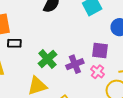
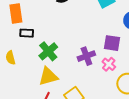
green cross: (47, 59) -> (48, 51), moved

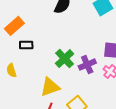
orange rectangle: (16, 13) -> (14, 26), turned 60
green cross: (48, 51) -> (65, 59), moved

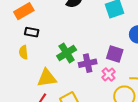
yellow semicircle: (11, 70) -> (23, 52), moved

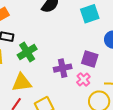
green cross: (67, 53) -> (27, 52), moved

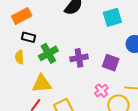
purple cross: (63, 68) -> (79, 58), moved
pink cross: (83, 79) -> (101, 91), moved

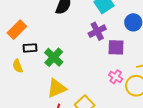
yellow semicircle: (19, 57) -> (18, 66), moved
purple cross: (79, 58) -> (97, 31), moved

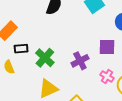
purple cross: (97, 31) -> (80, 61), moved

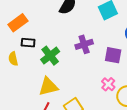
purple cross: (80, 61) -> (84, 44), moved

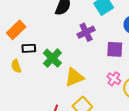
purple cross: (84, 44) -> (86, 32), moved
yellow triangle: (48, 87) -> (74, 77), moved

